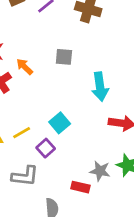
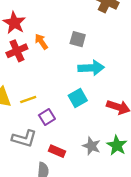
cyan arrow: (100, 87) -> (91, 68), moved, turned -95
cyan square: (60, 123) -> (78, 98), moved
red rectangle: (80, 187) -> (57, 151), moved

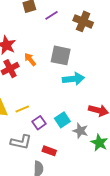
gray square: (78, 39) -> (61, 55), size x1.5
cyan square: (78, 98) -> (62, 120), moved
gray star: (92, 146) -> (80, 131), moved

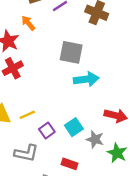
orange arrow: (30, 59) -> (28, 23), moved
red rectangle: (49, 151) -> (70, 164), moved

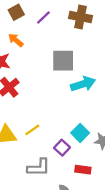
purple square: (47, 131) -> (62, 148), moved

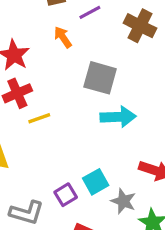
orange arrow: (16, 40) -> (63, 37), moved
yellow line: (32, 130) -> (39, 118), moved

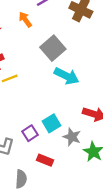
gray square: (100, 78) -> (53, 48), turned 35
cyan arrow: (118, 117) -> (67, 76), turned 30

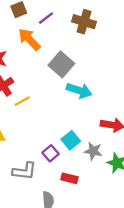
orange arrow: (25, 19) -> (29, 39), size x1.5

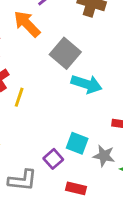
yellow line: (22, 101) -> (19, 97), turned -42
cyan square: (71, 140) -> (77, 143), turned -30

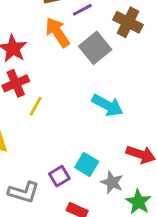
gray square: (65, 53) -> (95, 48), moved

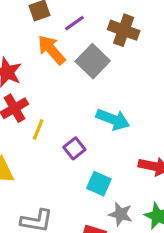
purple square: (59, 176) -> (74, 148), moved
gray star: (112, 182) -> (120, 214), moved

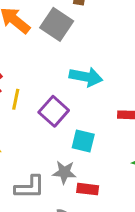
purple square: (74, 148) -> (54, 111), size x1.4
gray star: (120, 214) -> (64, 172), moved

